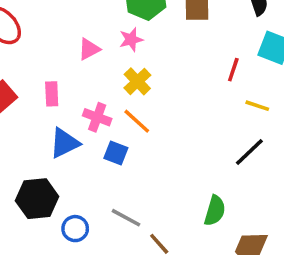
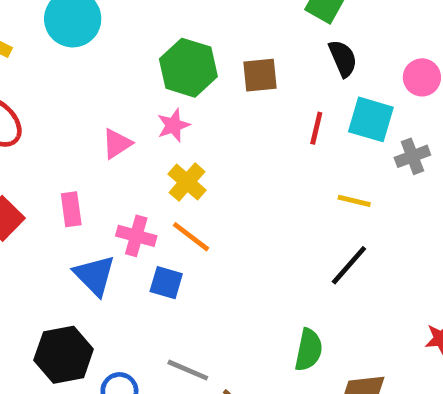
red line: (233, 70) -> (316, 128), moved
blue triangle: (64, 143) -> (95, 275), turned -44

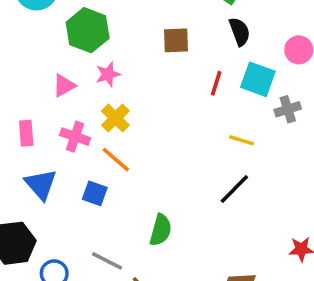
green hexagon: (188, 68) -> (88, 30), moved
pink cross: (136, 236) -> (75, 137), moved
green semicircle: (309, 350) -> (161, 230), moved

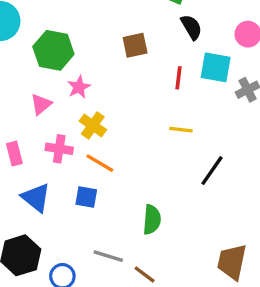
yellow line: (241, 140) -> (181, 130), moved

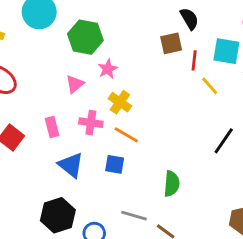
black semicircle: (191, 27) -> (189, 19), moved
brown square: (135, 45) -> (171, 43), moved
yellow line: (181, 130) -> (210, 86), moved, turned 42

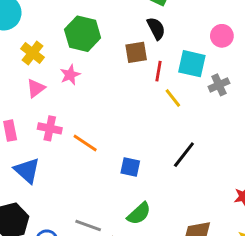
green hexagon: (85, 37) -> (83, 34), moved
yellow cross: (120, 102) -> (33, 53), moved
blue square: (115, 164) -> (130, 167), moved
green semicircle: (172, 184) -> (139, 214), moved, turned 40

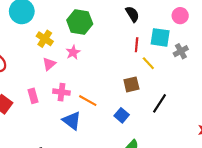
brown square: (136, 52) -> (131, 84), moved
blue square: (130, 167) -> (122, 115), turned 32
blue triangle: (27, 170) -> (72, 121), moved

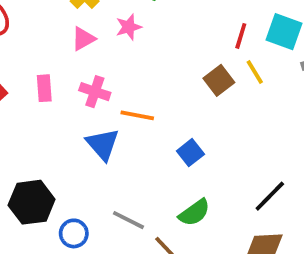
brown square: (131, 84) -> (219, 80), moved, turned -35
orange line: (88, 101) -> (137, 115), turned -30
black line: (160, 103) -> (270, 196), moved

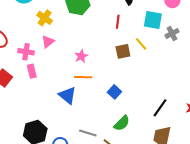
pink star: (129, 27) -> (81, 56), moved
red line: (241, 36) -> (118, 22), moved
brown square: (219, 80) -> (123, 51), turned 35
pink cross: (95, 92) -> (26, 52), moved

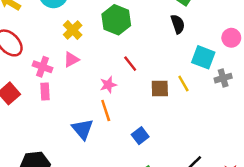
red line: (118, 22) -> (130, 64), moved, turned -56
orange line: (83, 77) -> (106, 111), turned 60

